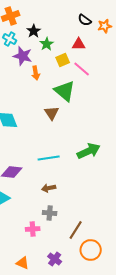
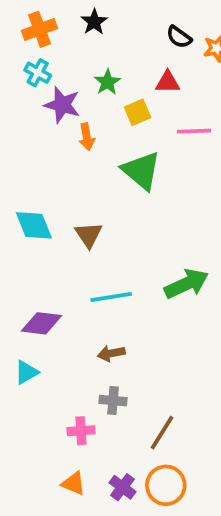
black star: (34, 31) -> (94, 22), moved
pink line: (82, 69) -> (194, 131), moved, turned -42
brown triangle: (52, 113) -> (89, 235), moved
orange circle: (91, 250) -> (166, 485), moved
orange triangle: (23, 263) -> (73, 483), moved

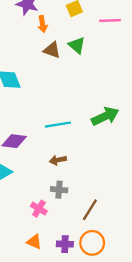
green triangle: (141, 171) -> (77, 45), size x0.7
brown triangle: (89, 235) -> (52, 50), moved, turned -36
pink cross: (81, 431) -> (39, 209), turned 35
purple cross: (122, 487) -> (65, 244), turned -35

